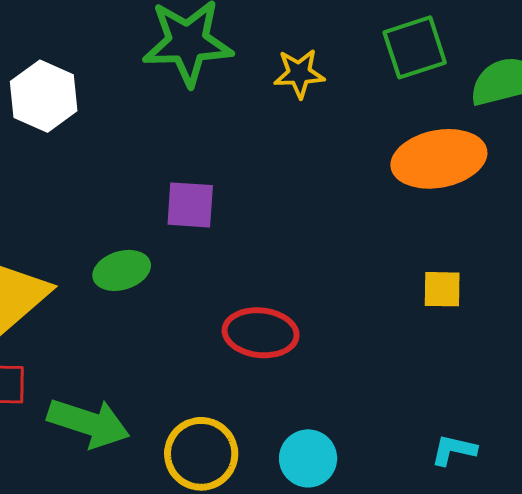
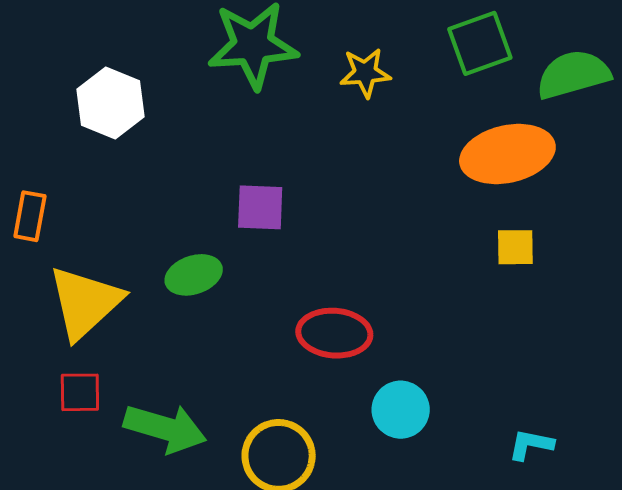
yellow square: (442, 289) -> (515, 247), moved
cyan circle: (308, 458) -> (401, 410), moved

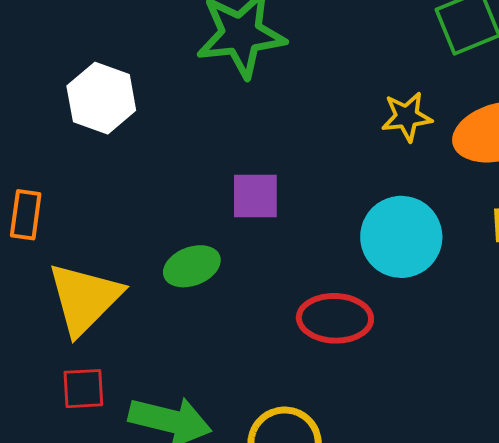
yellow star: (365, 73) -> (407, 117), moved
cyan circle: (401, 410) -> (401, 237), moved, size x1.4

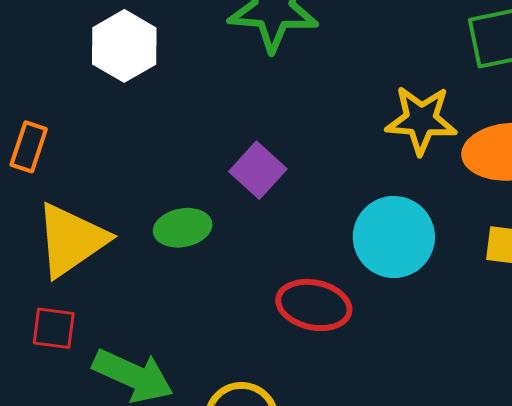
yellow star: (407, 117) -> (421, 120), size x1.4
purple square: (255, 196) -> (258, 170), turned 32

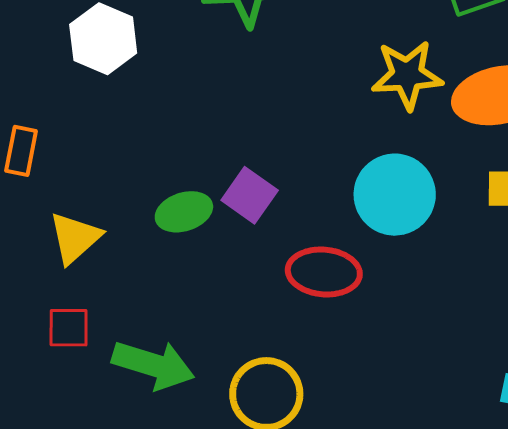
purple square: (258, 170) -> (250, 195), moved
yellow triangle: (71, 240) -> (75, 238), size x0.7

